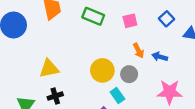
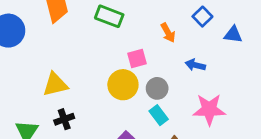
pink square: (130, 21) -> (137, 58), moved
orange arrow: (138, 51) -> (168, 33), moved
cyan rectangle: (117, 96) -> (159, 115), moved

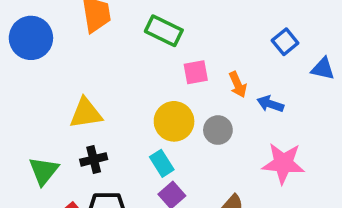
orange arrow: (168, 33) -> (238, 85), moved
pink square: (137, 58) -> (196, 72), moved
cyan rectangle: (159, 115) -> (162, 163), moved

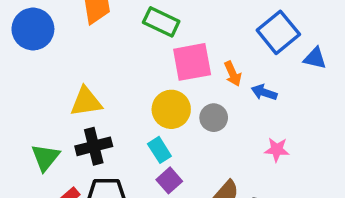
blue square: (285, 42) -> (278, 32), size x1.6
pink square: (196, 72) -> (192, 62), size x1.6
black cross: (94, 159) -> (94, 146), size x1.4
pink star: (283, 163) -> (277, 150), size x0.6

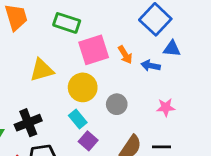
blue triangle: (315, 58) -> (172, 49), moved
yellow triangle: (86, 102) -> (42, 70), moved
gray circle: (214, 118) -> (117, 104), moved

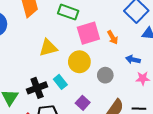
blue arrow: (151, 66) -> (133, 60), moved
cyan rectangle: (78, 119) -> (60, 82), moved

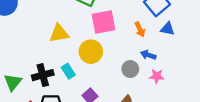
orange arrow: (113, 37) -> (140, 29), moved
gray circle: (105, 75) -> (130, 69), moved

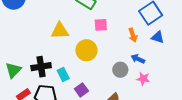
pink square: (104, 22) -> (101, 25), size x0.6
cyan rectangle: (68, 71) -> (63, 75), moved

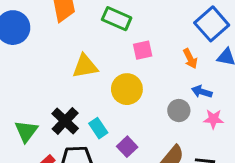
black cross: (41, 67) -> (65, 121), turned -30

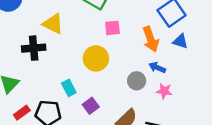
orange arrow: (190, 59) -> (151, 39), size x1.5
yellow triangle: (85, 66) -> (53, 24), moved, turned 30
black cross: (65, 121) -> (34, 48), moved, turned 35

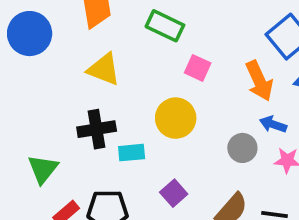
pink square: (112, 28) -> (198, 68), turned 35
black cross: (34, 48) -> (97, 129), moved
cyan rectangle: (69, 88) -> (132, 153), moved, turned -63

